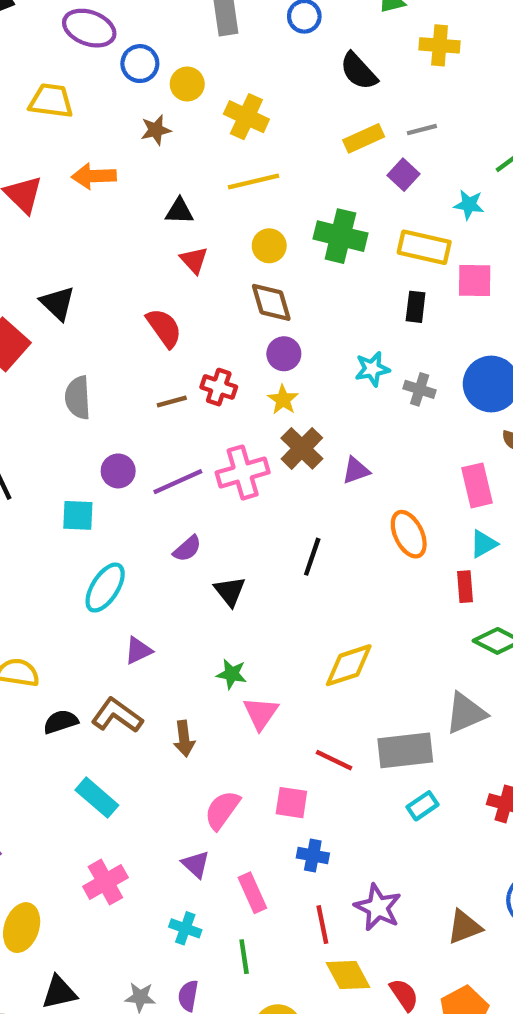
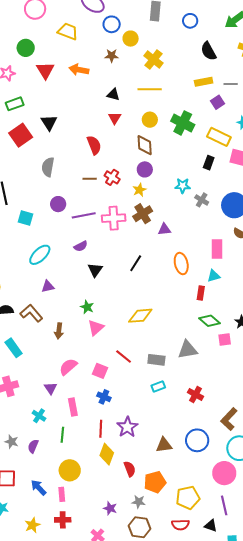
cyan square: (78, 515) -> (25, 218), moved
gray rectangle: (405, 750) -> (156, 360), size x0.7
yellow diamond: (348, 975) -> (107, 454), turned 35

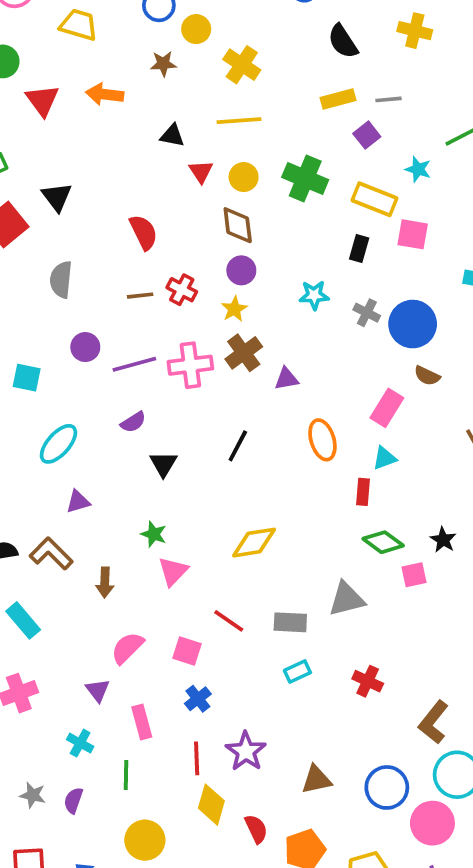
red triangle: (115, 118) -> (201, 172), moved
gray cross: (202, 200) -> (367, 313), moved
pink rectangle: (217, 249) -> (387, 408), turned 36
blue cross: (104, 397) -> (198, 699), turned 32
blue circle: (197, 440) -> (387, 787), moved

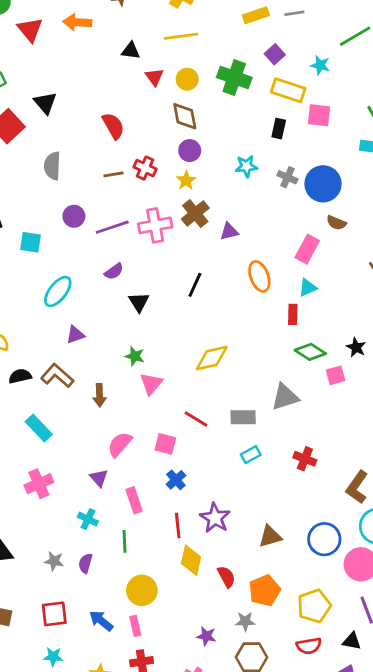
purple square: (367, 135) -> (275, 54), moved

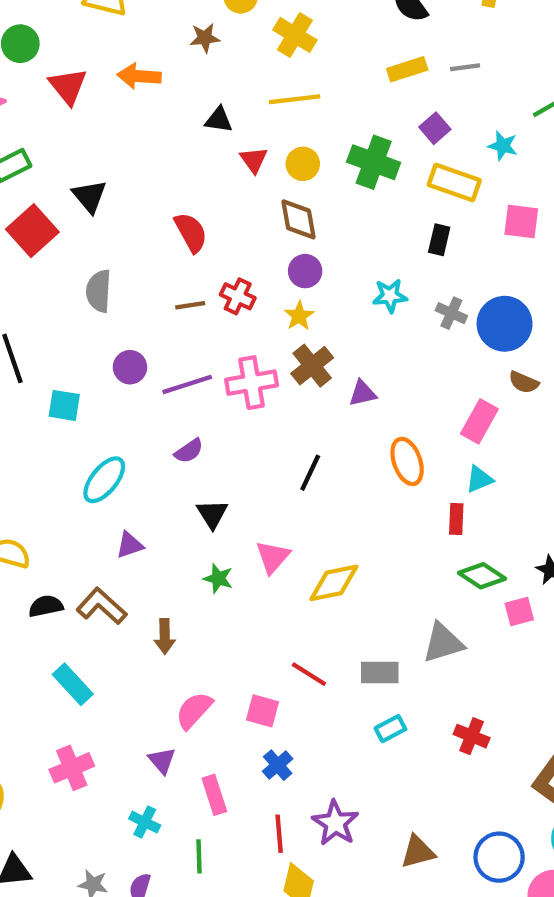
pink square: (319, 115) -> (521, 222), moved
black triangle: (139, 302) -> (212, 514), moved
pink triangle: (151, 384) -> (273, 557), moved

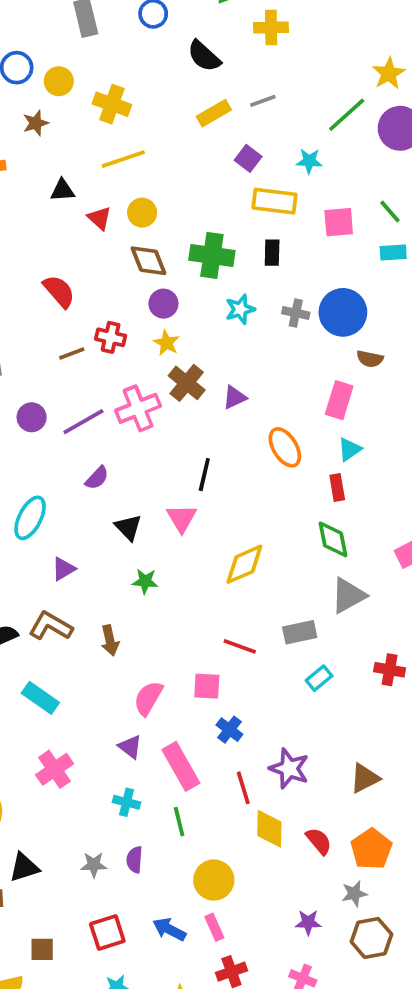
green cross: (374, 162) -> (212, 255), moved
pink triangle: (273, 557) -> (182, 518), moved
green diamond: (482, 576) -> (333, 539), moved, turned 57
pink rectangle: (214, 795) -> (181, 766), size x1.4

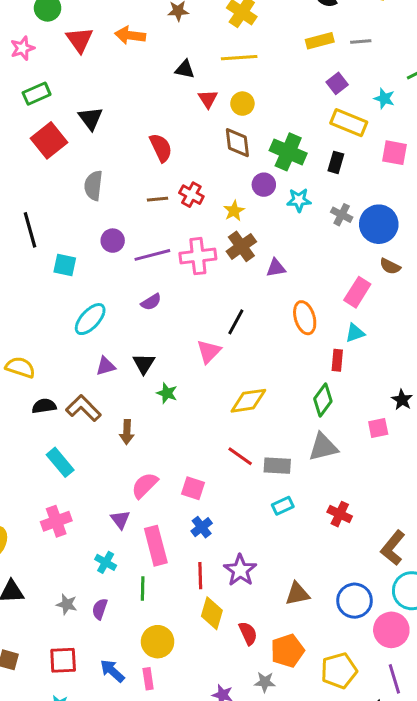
purple circle: (163, 304) -> (264, 185), moved
black triangle: (128, 527) -> (144, 364), moved
green diamond: (333, 539) -> (323, 400), turned 32
red line: (240, 646) -> (240, 456), moved

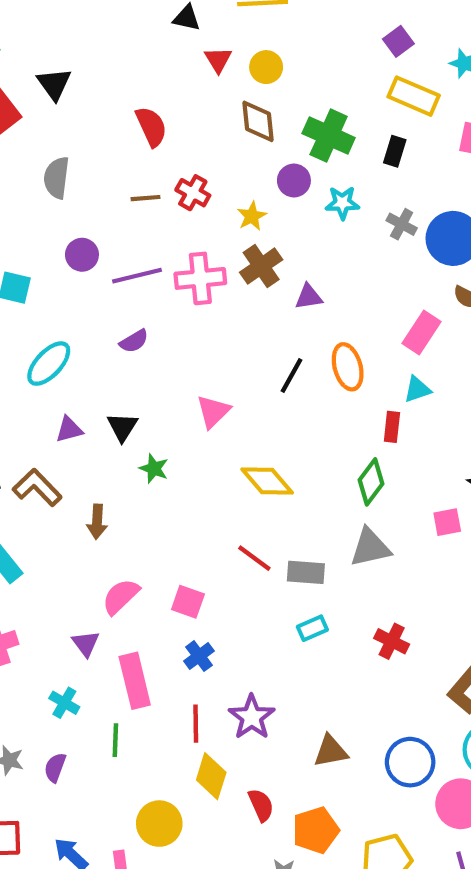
black line: (236, 322) -> (291, 375), moved
yellow diamond: (248, 401) -> (267, 481), turned 57
yellow circle: (158, 642) -> (159, 824), moved

